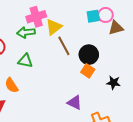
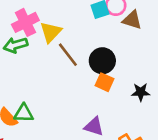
brown triangle: (116, 28) -> (132, 20), turned 42
green triangle: (25, 61) -> (24, 113), moved

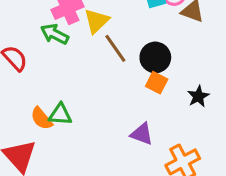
green arrow: (16, 45) -> (55, 34), turned 40
black star: (141, 92) -> (198, 96), turned -30

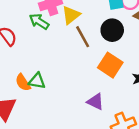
black circle: (155, 57) -> (112, 30), moved
orange square: (157, 83) -> (110, 65), size x1.5

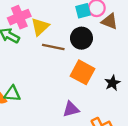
brown line: (83, 37) -> (53, 47), turned -45
purple triangle: (95, 102) -> (71, 109), turned -36

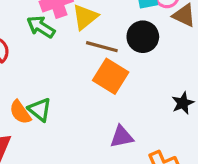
orange square: (82, 72) -> (111, 76), moved
green triangle: (12, 94) -> (40, 110), turned 30

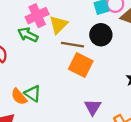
purple triangle: (122, 137) -> (93, 107), turned -42

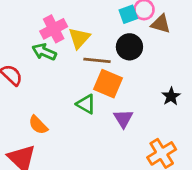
green triangle: (33, 94) -> (86, 104), moved
purple triangle: (93, 107) -> (123, 119), moved

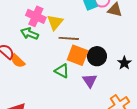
pink cross: (54, 29) -> (36, 16), turned -36
black circle: (129, 47) -> (97, 56), moved
orange semicircle: (38, 125) -> (18, 61), moved

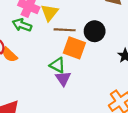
black circle: (97, 56) -> (95, 31), moved
purple triangle: (90, 81) -> (63, 78), moved

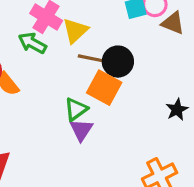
black circle: (95, 31) -> (118, 62), moved
green triangle: (58, 65) -> (76, 109), turned 49

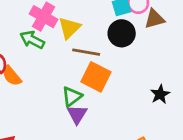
brown triangle: (173, 23) -> (154, 19), turned -35
black circle: (118, 62) -> (122, 33), moved

